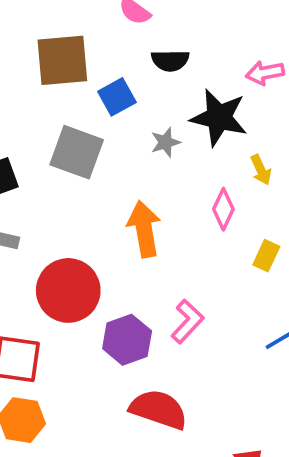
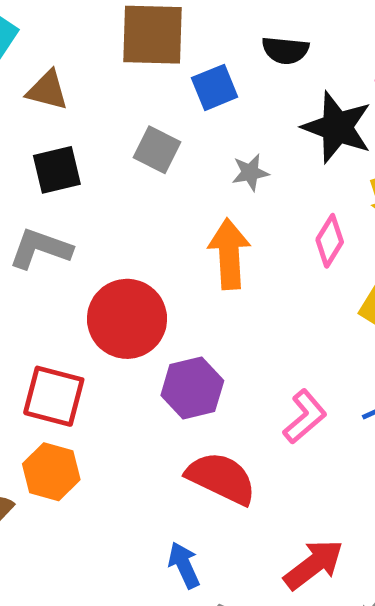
gray star: (165, 142) -> (250, 172), moved
gray square: (77, 152) -> (157, 150), size x0.7
pink L-shape: (187, 321) -> (305, 417), moved

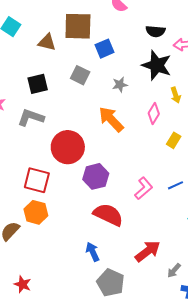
black semicircle: (285, 50) -> (155, 31), moved
brown triangle: (47, 90) -> (47, 42), moved
orange arrow: (229, 254) -> (111, 119), turned -40

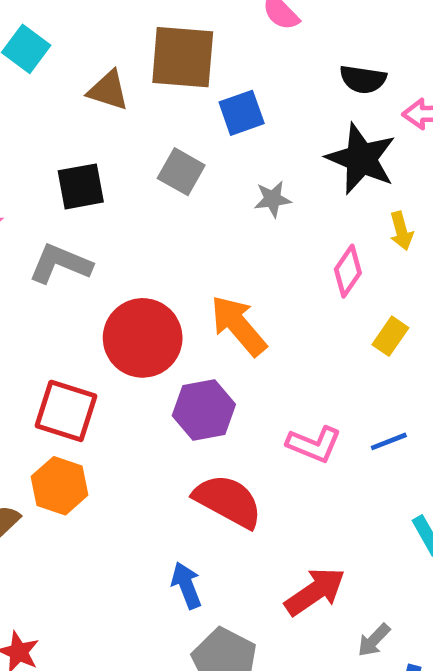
orange arrow: (111, 119) -> (238, 326), moved
pink L-shape: (144, 188) -> (314, 444), turned 60

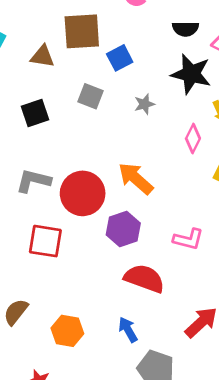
gray L-shape: (60, 264) -> (33, 181), moved
orange hexagon: (60, 486) -> (67, 331), moved

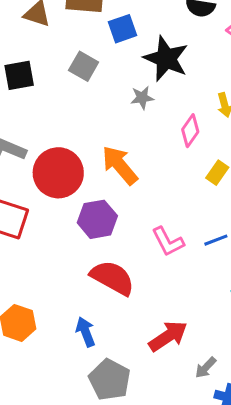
black star: (191, 74) -> (166, 59), moved
gray star: (144, 104) -> (142, 98), moved
pink L-shape: (188, 239) -> (168, 242), turned 40

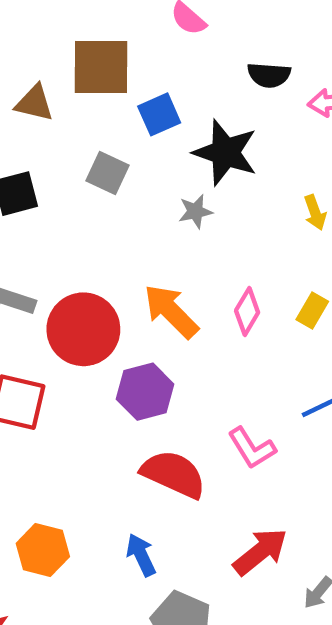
pink diamond: (190, 131) -> (247, 312), moved
pink L-shape: (168, 242) -> (252, 448), moved

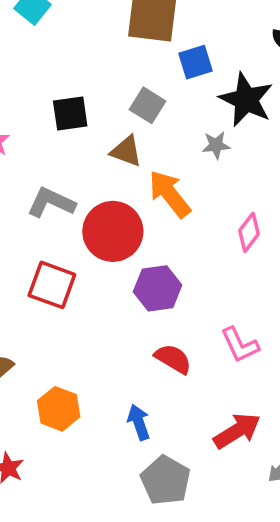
brown triangle: (34, 103) -> (126, 151), moved
orange arrow: (171, 311) -> (170, 194), moved
red semicircle: (174, 474) -> (173, 359), size x0.7

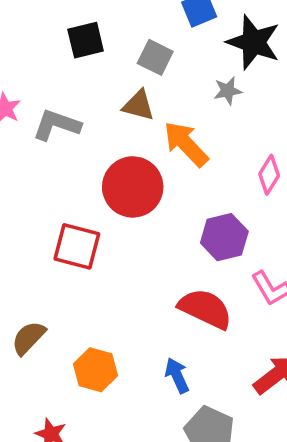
black square: (70, 113) -> (86, 40), moved
gray L-shape: (51, 202) -> (57, 125), moved
purple hexagon: (158, 288) -> (224, 237), moved
red semicircle: (173, 359) -> (205, 309), size x1.4

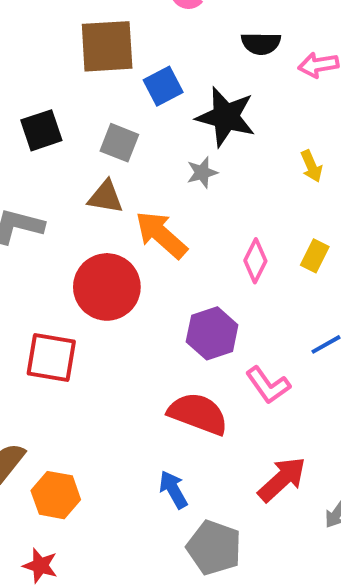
orange hexagon: (95, 370) -> (56, 495), moved

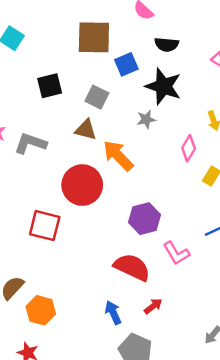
black semicircle: (261, 43) -> (167, 44), moved
pink diamond: (255, 261) -> (189, 148), moved
red arrow: (282, 479) -> (153, 306), moved, size x0.6

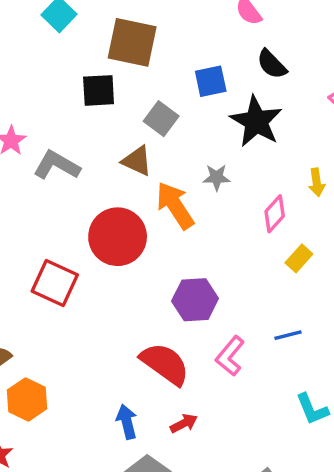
brown square: (94, 37) -> (132, 42), moved
black semicircle: (167, 44) -> (272, 64), turned 30
gray star: (146, 119) -> (217, 177), moved
pink L-shape: (176, 253) -> (230, 356), turned 60

